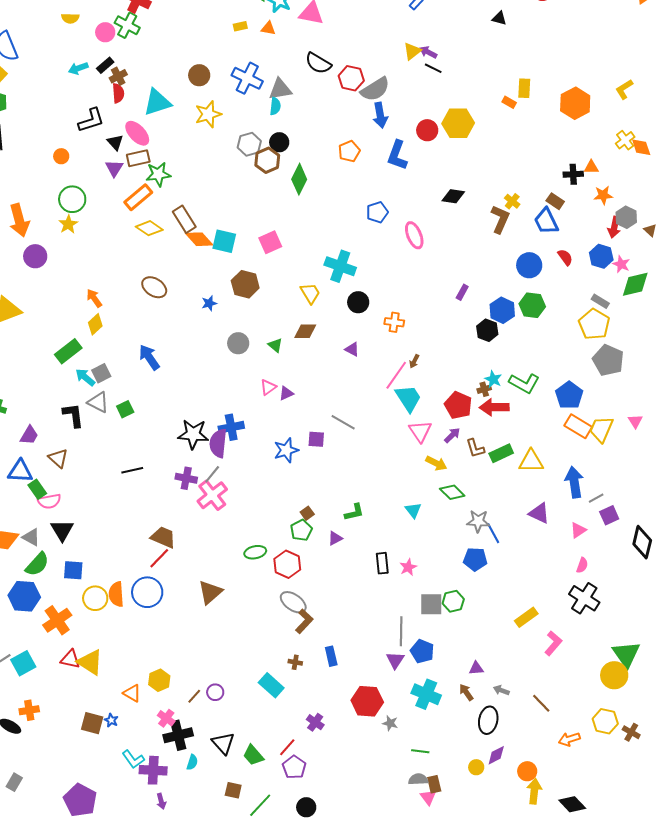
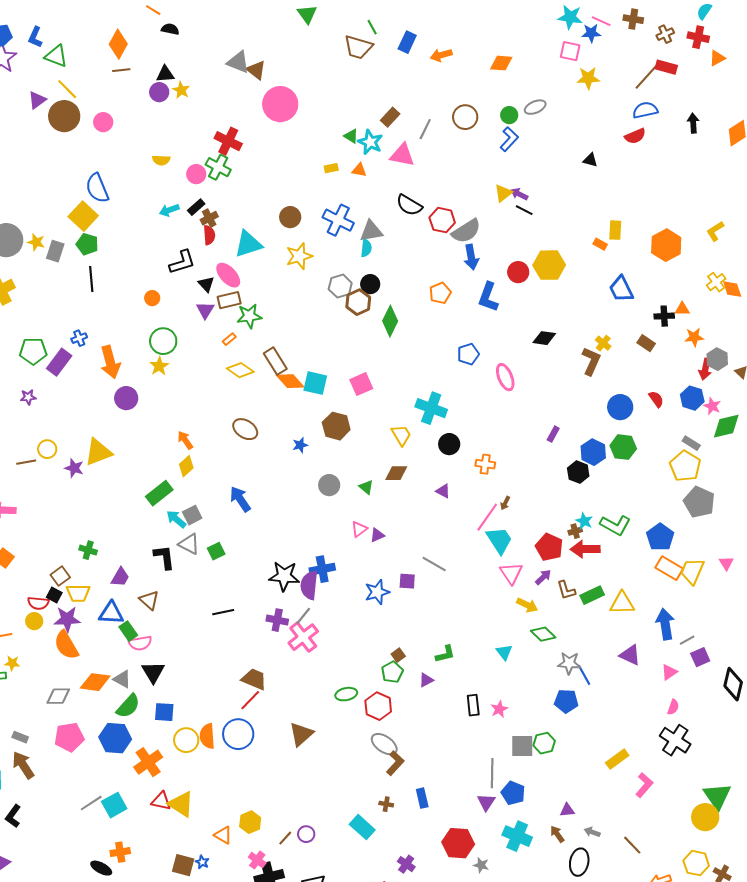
orange rectangle: (138, 197) -> (229, 339), size x0.5
blue trapezoid: (546, 221) -> (621, 289), moved

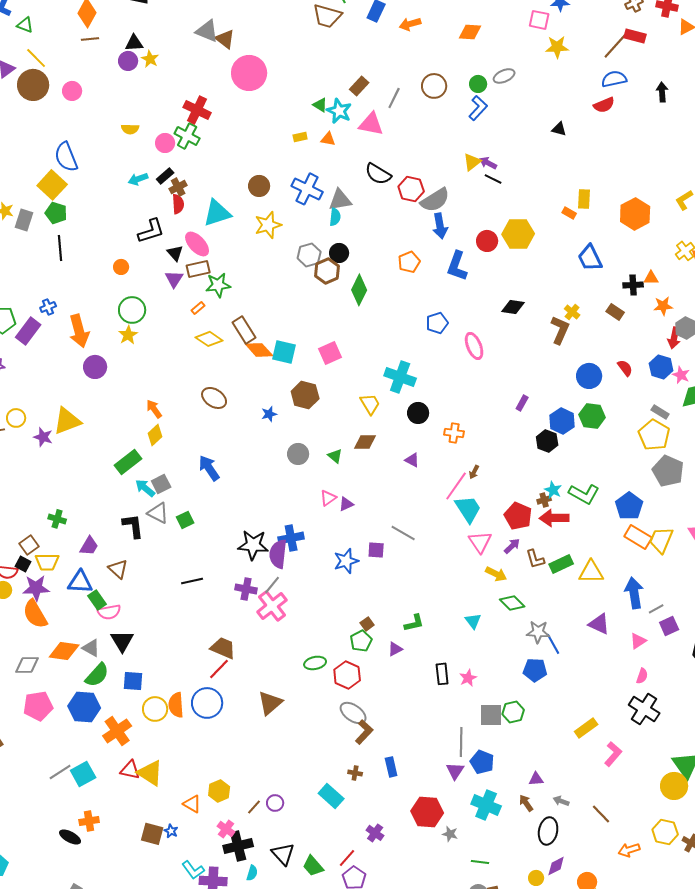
green triangle: (56, 56) -> (25, 25), size x0.7

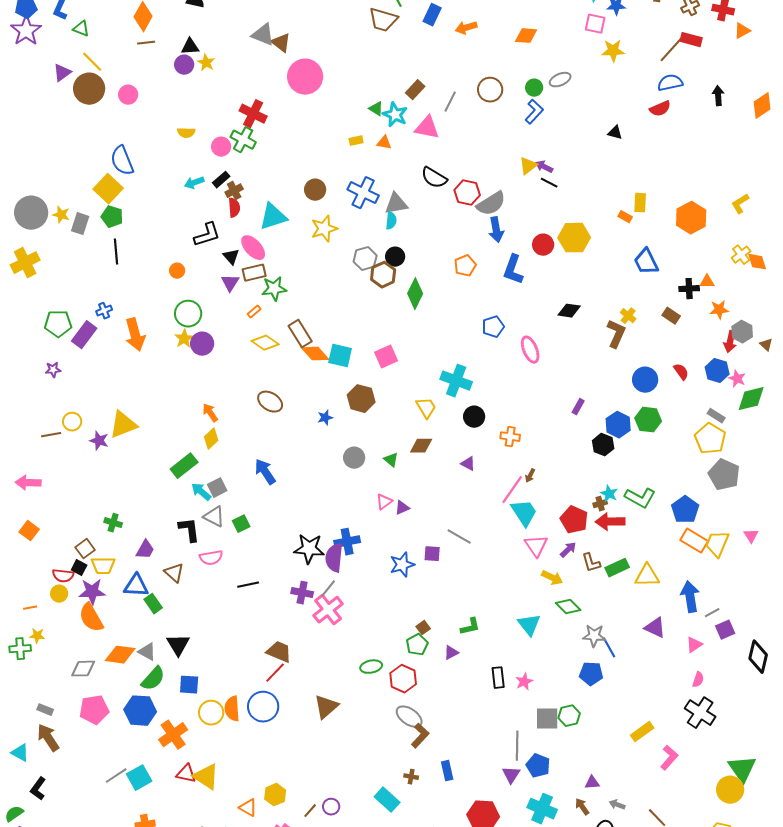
purple circle: (95, 367) -> (202, 344), moved
pink semicircle: (109, 612) -> (211, 558), moved
cyan triangle: (473, 621) -> (529, 625), size x1.4

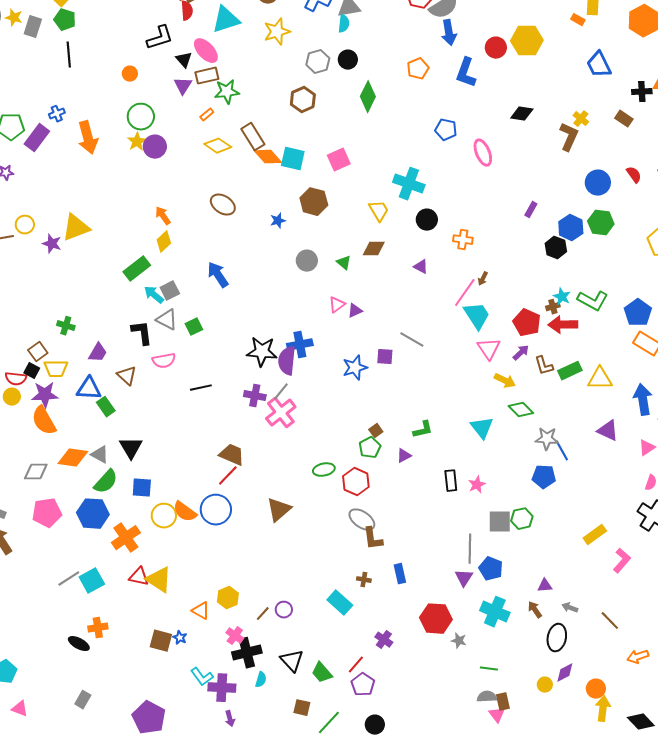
brown hexagon: (383, 275) -> (303, 100), moved
blue pentagon: (493, 327) -> (446, 130), turned 30
orange semicircle: (232, 709) -> (185, 512), turned -50
brown L-shape: (420, 736) -> (373, 539), turned 130

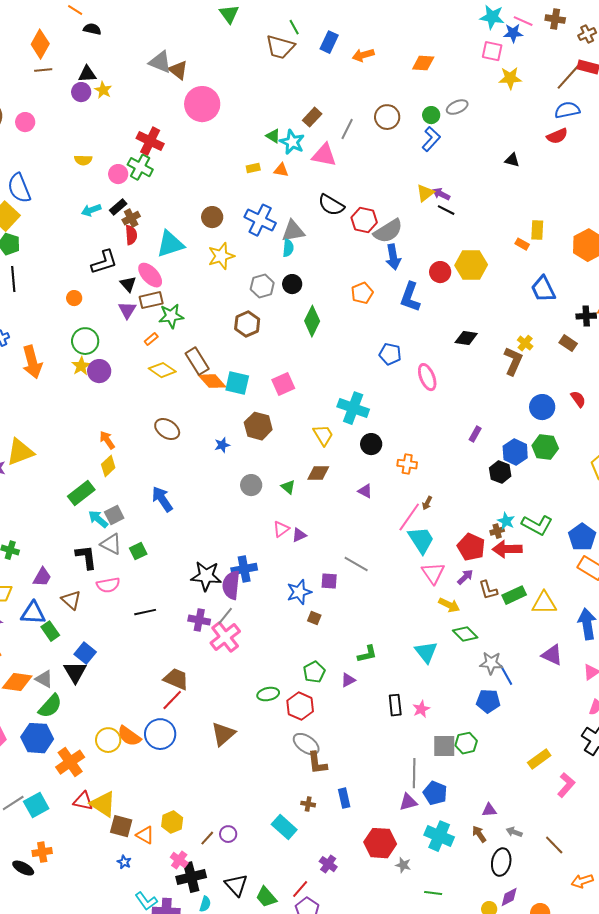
brown square: (376, 431) -> (314, 618), moved, turned -32
blue square: (142, 488) -> (85, 653), moved, turned 35
purple triangle: (464, 578) -> (408, 802), turned 42
brown square: (161, 641) -> (121, 826), moved

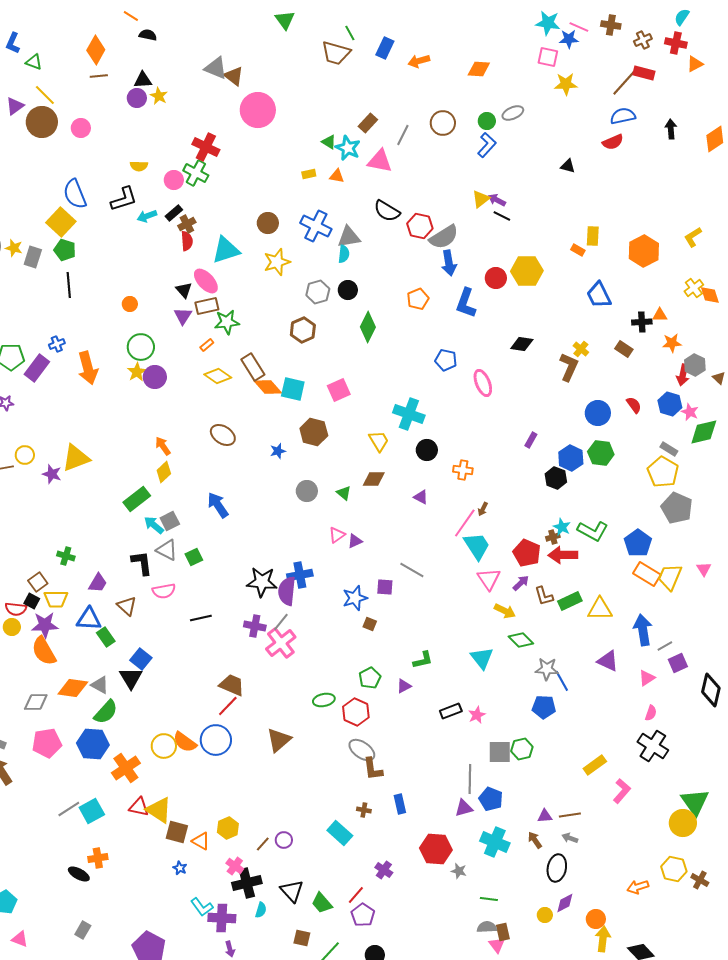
black L-shape: (104, 262) -> (124, 199), moved
black rectangle: (395, 705) -> (451, 711), turned 75
brown line: (554, 845) -> (570, 815), moved, turned -55

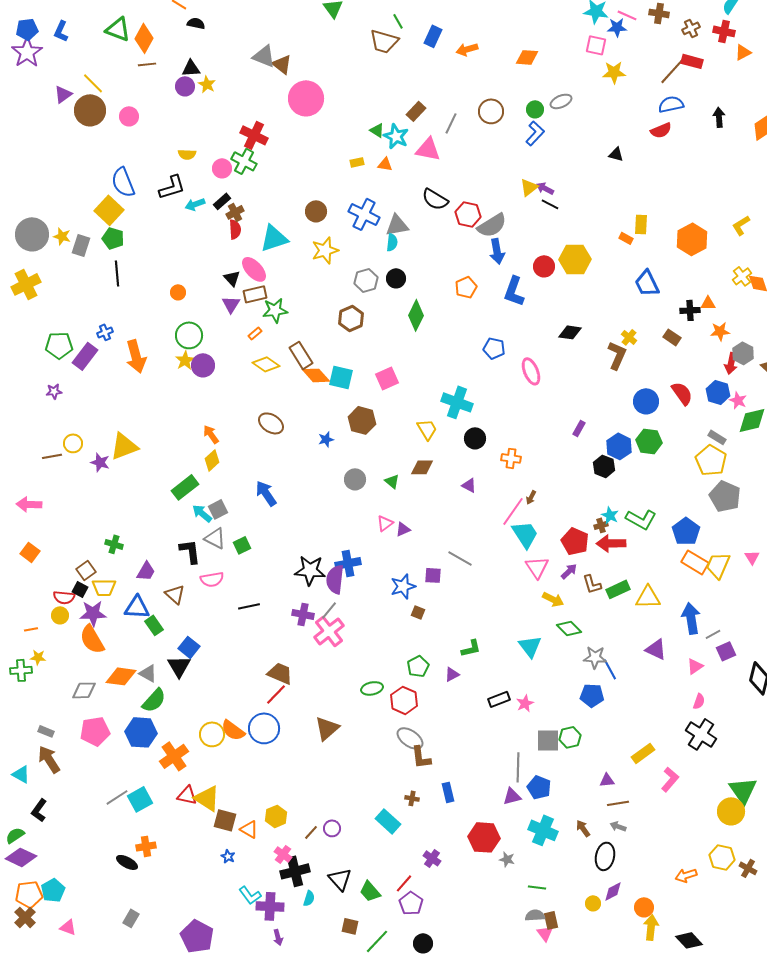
green triangle: (34, 62) -> (118, 29), moved, size x1.5
red semicircle: (634, 405) -> (682, 393), size x1.4
purple triangle: (545, 816) -> (607, 780), moved

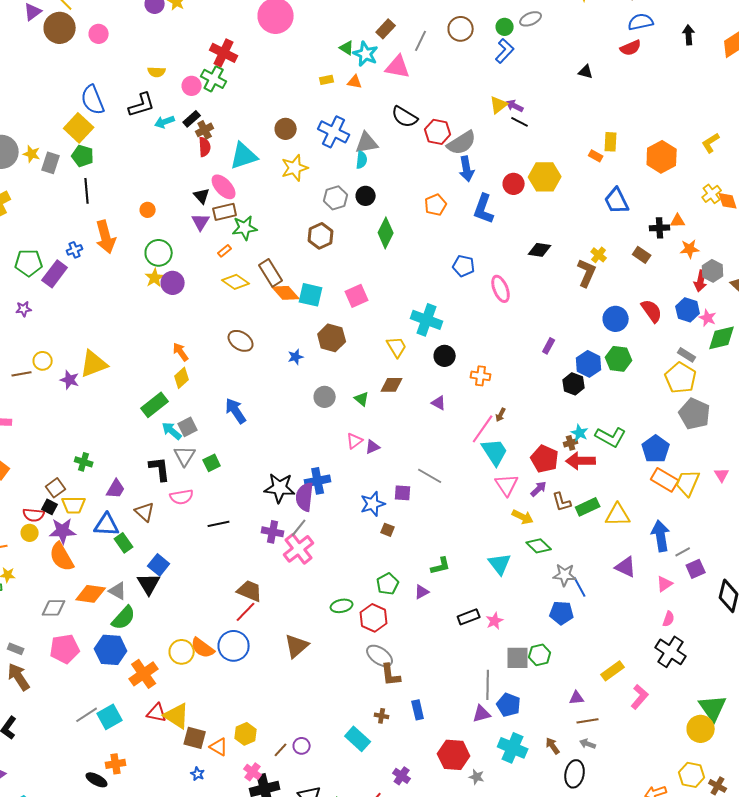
orange arrow: (136, 356) -> (106, 237), moved
gray triangle: (215, 538) -> (185, 456), turned 35

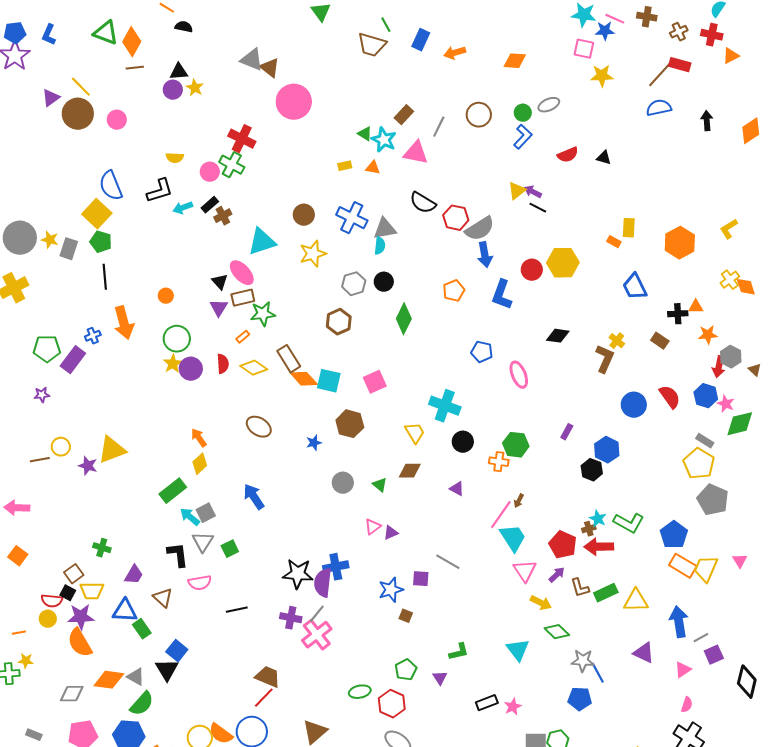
red semicircle: (631, 48) -> (568, 155), moved
red semicircle: (205, 147) -> (223, 364), moved
green hexagon: (619, 359) -> (516, 445), moved
purple triangle: (422, 592) -> (440, 678), turned -35

